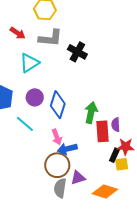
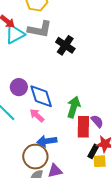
cyan triangle: (29, 63) -> (15, 34), moved
blue diamond: (58, 105) -> (41, 96), turned -40
purple semicircle: (116, 125) -> (97, 121), turned 136
pink arrow: (57, 137) -> (37, 115), moved, turned 147

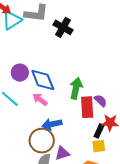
yellow square: (100, 161) -> (99, 146), moved

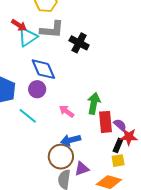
blue diamond: (43, 80) -> (43, 69), moved
pink arrow: (40, 99) -> (67, 111), moved
purple semicircle: (101, 101) -> (120, 125), moved

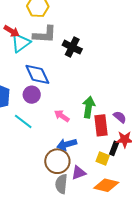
purple semicircle: (120, 125) -> (120, 117), moved
yellow square: (118, 161) -> (103, 158), moved, turned 32

